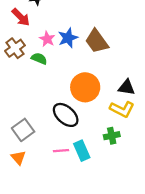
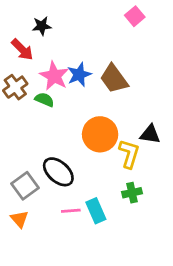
pink star: (47, 39) -> (54, 76), size x1.5
yellow L-shape: (122, 109) -> (129, 154), moved, turned -100
black ellipse: (66, 115) -> (58, 172), moved

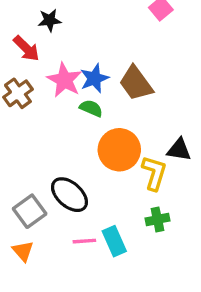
green semicircle: (44, 100) -> (91, 108), moved

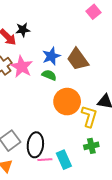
black star: (50, 20) -> (23, 30), moved
pink star: (64, 80) -> (22, 67), moved
black ellipse: (69, 195) -> (35, 145), moved, turned 55

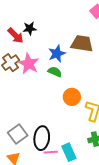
brown trapezoid: (78, 59) -> (82, 44), moved, turned 135
orange circle: (67, 102) -> (72, 97), size x0.7

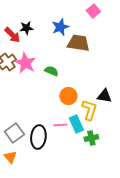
blue star: (57, 54) -> (60, 27), moved
pink line: (51, 152) -> (60, 125), moved
cyan rectangle: (69, 152) -> (76, 124), moved

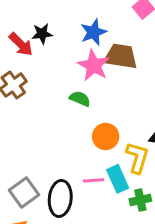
pink star: (25, 63) -> (93, 65), moved

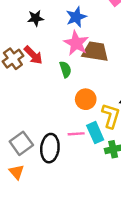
red arrow: (21, 44) -> (33, 55), moved
brown trapezoid: (121, 56) -> (95, 51), moved
green semicircle: (80, 99) -> (65, 69), turned 49

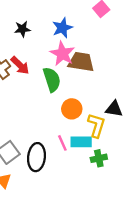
green semicircle: (65, 69) -> (52, 80), size x1.5
cyan rectangle: (95, 133) -> (81, 142), turned -66
pink line: (76, 134) -> (62, 143), turned 70

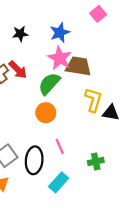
green semicircle: (52, 80) -> (49, 84), turned -120
orange circle: (72, 109) -> (46, 113), moved
yellow L-shape: (96, 125) -> (93, 100), moved
cyan rectangle: (81, 142) -> (59, 182), moved, turned -48

